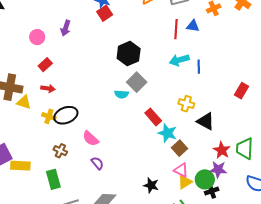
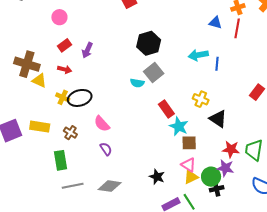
purple arrow: (66, 28) -> (87, 50), moved
red line: (176, 29) -> (237, 28), moved
brown square: (179, 148) -> (189, 143), turned 35
red star: (222, 150) -> (231, 149), turned -30
yellow rectangle: (20, 166) -> (40, 127), moved

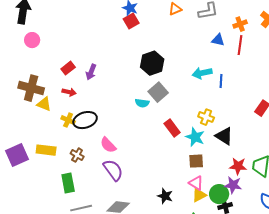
pink circle: (59, 17) -> (32, 40), moved
cyan star: (179, 126) -> (195, 137), moved
purple semicircle: (106, 149) -> (113, 170), size x1.6

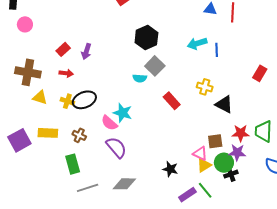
yellow triangle: (44, 104) -> (40, 97), moved
cyan star: (195, 137) -> (123, 113), moved
brown square: (196, 161) -> (215, 141), moved

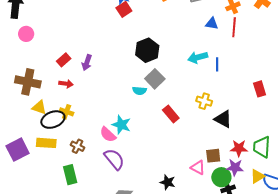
red rectangle: (260, 73) -> (260, 89), turned -49
black ellipse: (84, 100) -> (53, 120), moved
yellow triangle: (204, 165) -> (257, 176), moved

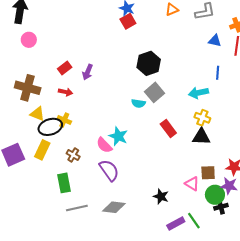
cyan arrow: (198, 57) -> (199, 93), moved
blue line: (217, 64) -> (218, 73), moved
black triangle: (223, 119) -> (201, 137), moved, turned -30
yellow rectangle: (46, 143) -> (42, 150), turned -72

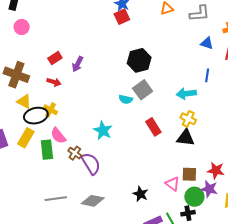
pink semicircle: (104, 145) -> (58, 136), moved
brown cross: (73, 155) -> (75, 153), moved
green rectangle: (64, 183) -> (47, 150), moved
black cross: (221, 207) -> (188, 213), moved

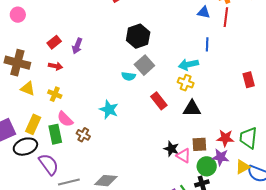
black ellipse: (36, 116) -> (25, 147), moved
yellow cross: (188, 119) -> (186, 83), moved
purple semicircle: (91, 164) -> (49, 164), moved
black star: (140, 194) -> (171, 149), moved

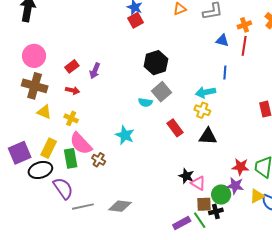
pink circle: (18, 15) -> (34, 56), moved, size x1.5
pink semicircle: (65, 119) -> (81, 144), size x1.4
brown square: (199, 144) -> (204, 204), moved

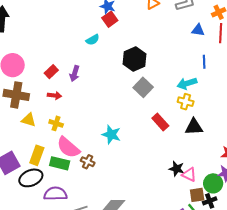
cyan semicircle: (145, 102) -> (93, 40), moved, turned -32
green rectangle: (71, 158) -> (60, 163), turned -60
purple semicircle: (63, 188) -> (55, 194), turned -50

